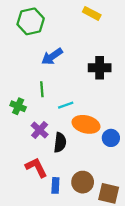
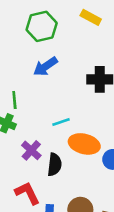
green hexagon: (31, 21) -> (42, 26), moved
green line: (42, 89) -> (14, 100), moved

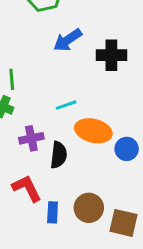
blue arrow: (45, 66) -> (68, 40), moved
purple cross: (31, 150) -> (31, 138), turned 36

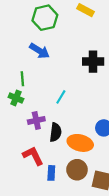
blue arrow: (68, 40) -> (40, 51), moved, turned -114
cyan line: (66, 105) -> (61, 97), turned -40
orange ellipse: (93, 131) -> (80, 143), moved

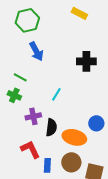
green hexagon: (45, 18) -> (27, 20), moved
blue arrow: (40, 51) -> (36, 51), turned 30
green line: (22, 79) -> (20, 77), turned -56

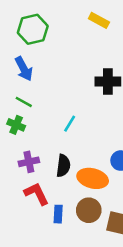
blue arrow: (36, 51) -> (24, 69), moved
purple cross: (33, 116) -> (29, 162), moved

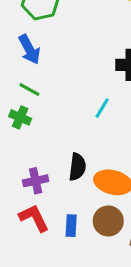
cyan line: (70, 124) -> (102, 108), moved
purple cross: (29, 162) -> (36, 181), moved
red L-shape: (37, 194) -> (34, 218), moved

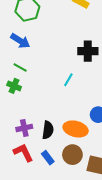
blue arrow: (29, 49) -> (20, 41), turned -30
black semicircle: (77, 167) -> (48, 130), moved
blue rectangle: (71, 226) -> (48, 158), turned -40

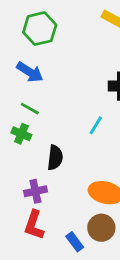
black semicircle: (48, 130) -> (55, 158), moved
red L-shape: (23, 153) -> (34, 225), turned -135
blue rectangle: (48, 158) -> (75, 242), moved

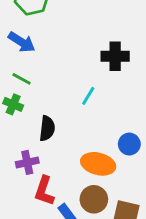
red L-shape: (34, 225) -> (44, 191), moved

